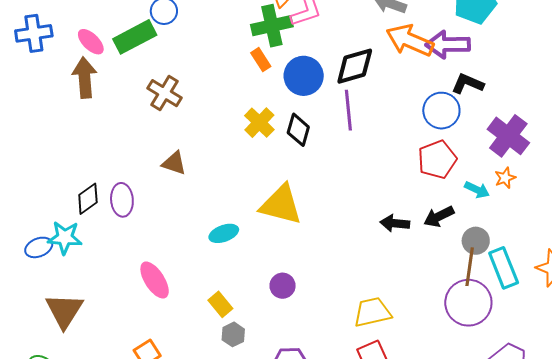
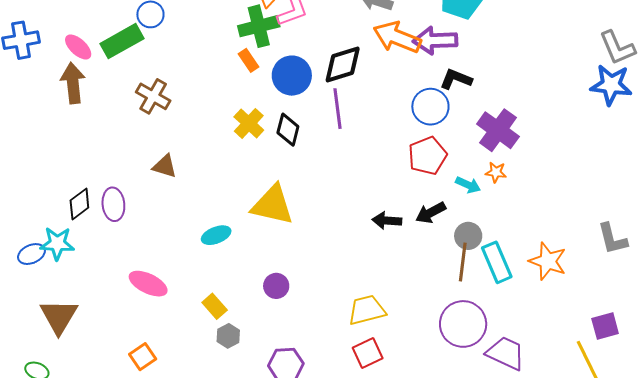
orange star: (505, 178) -> (496, 172), turned 30
pink ellipse: (155, 280) -> (148, 284), turned -30
purple circle: (468, 303) -> (463, 324), moved

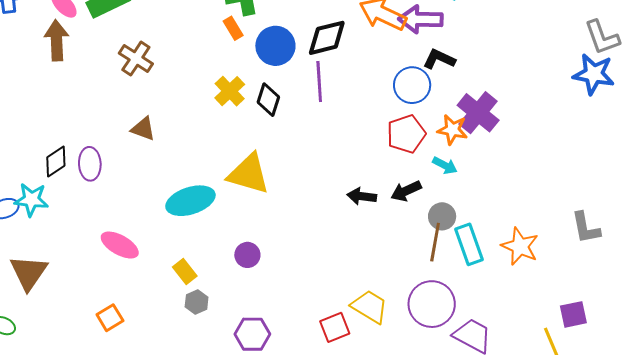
orange star: (496, 172) -> (452, 130), moved, size x1.4
cyan ellipse: (216, 235) -> (190, 201), size x1.6
yellow trapezoid: (367, 310) -> (370, 307), moved, turned 42

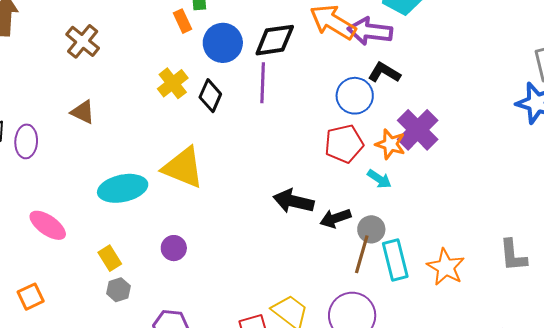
black arrow: (406, 191) -> (335, 218), moved
black arrow: (362, 196) -> (293, 201), size x1.4

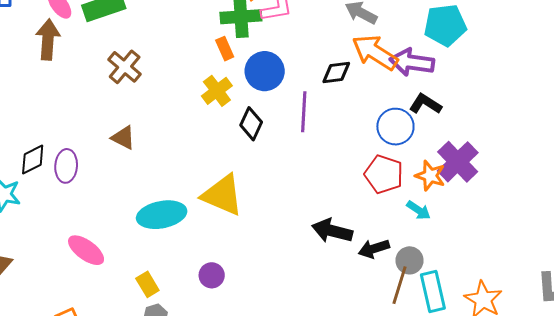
black diamond: (275, 40) -> (336, 72), moved, size x0.7
yellow cross: (173, 83) -> (217, 91), moved
red pentagon: (344, 144) -> (384, 174), turned 30

